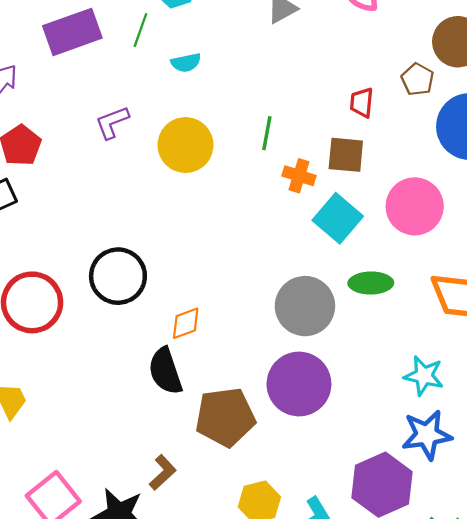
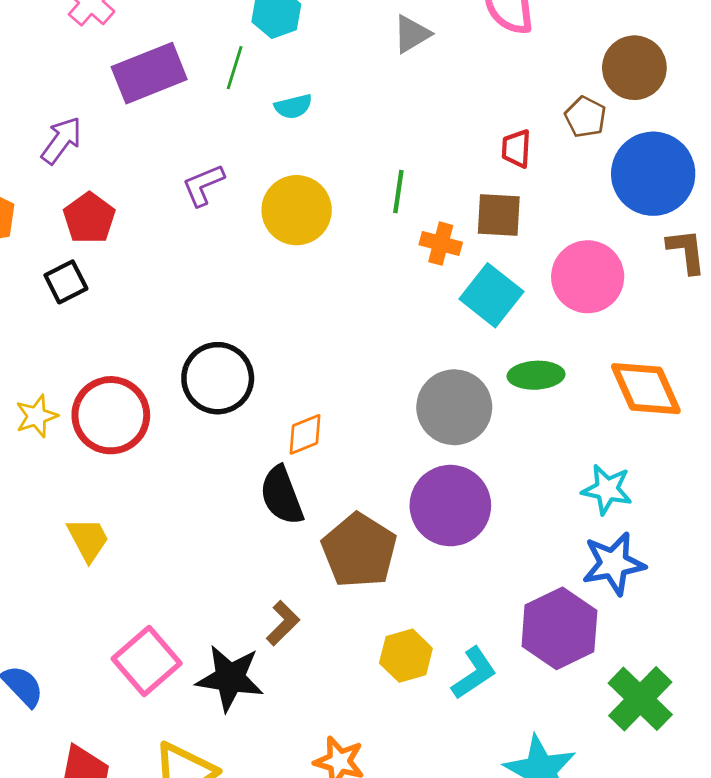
brown pentagon: (225, 417) -> (359, 551), turned -30

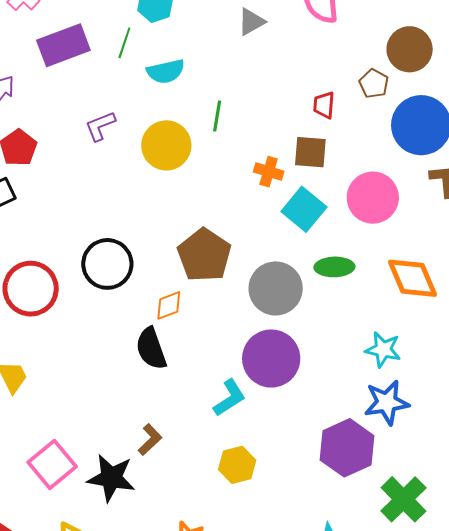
cyan semicircle: (293, 106) -> (166, 71), size x1.4
green line: (398, 192) -> (217, 116), moved
brown pentagon: (359, 551) -> (204, 255), moved
cyan L-shape: (474, 673) -> (230, 398), moved

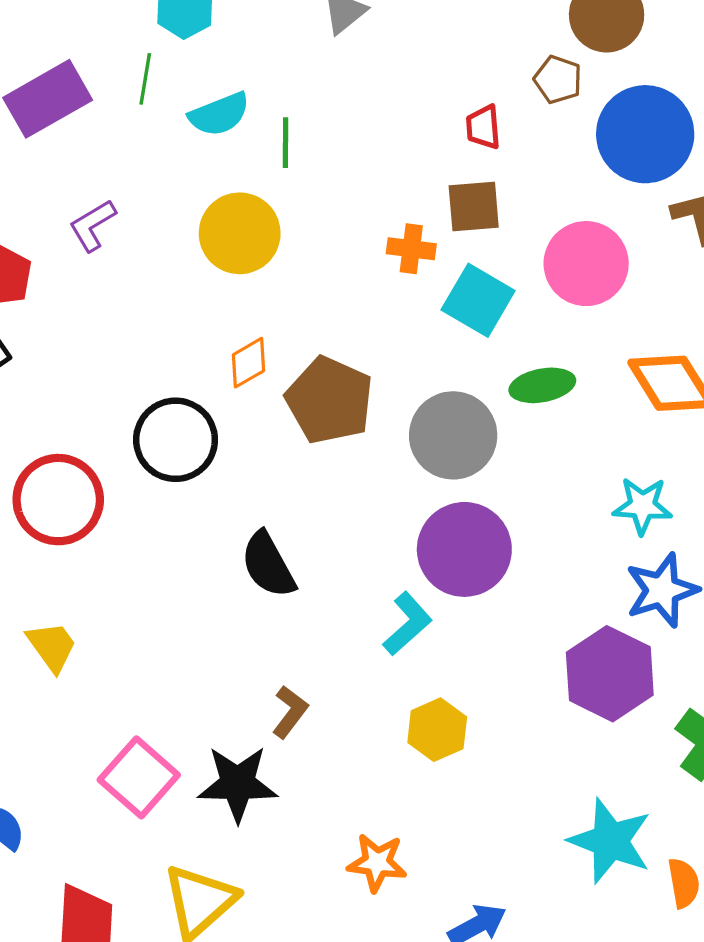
green line: (217, 116) -> (285, 143), moved
purple L-shape: (100, 126) -> (93, 225), moved
orange diamond: (169, 305) -> (249, 363), moved

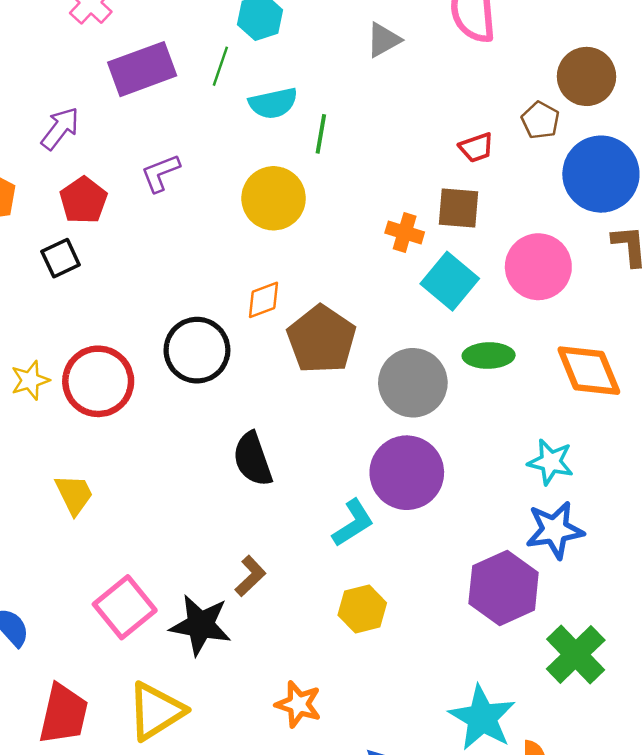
red trapezoid: (483, 127) -> (476, 148), turned -114

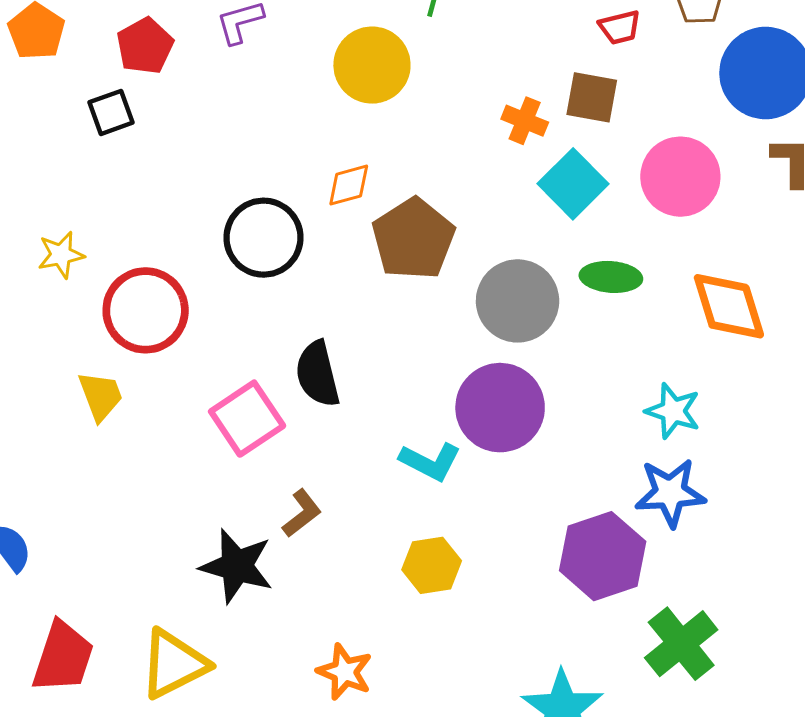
red circle: (98, 381) -> (146, 310), moved
cyan L-shape: (353, 523) -> (430, 462), turned 54
pink square: (125, 607) -> (247, 419), moved

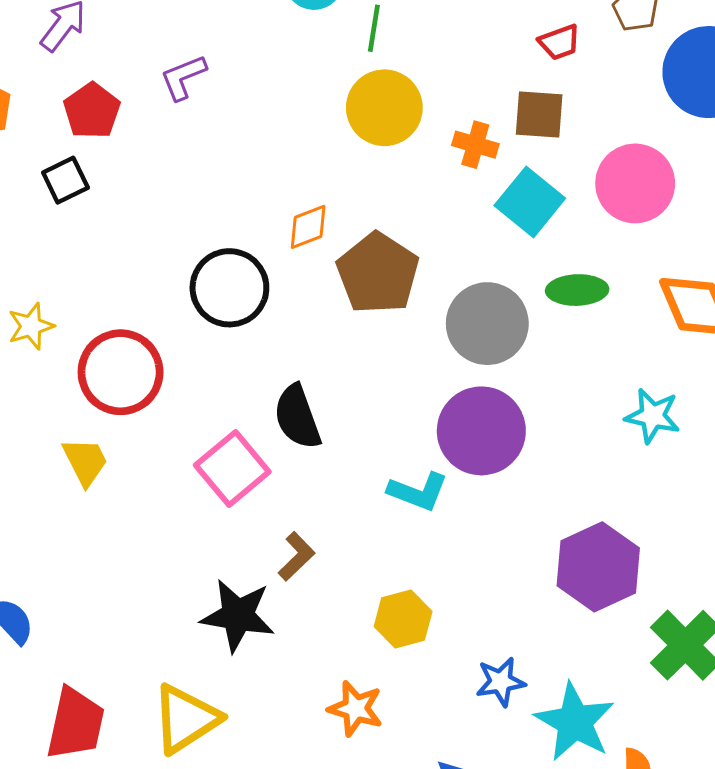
yellow circle: (372, 65) -> (384, 108), moved
blue star: (670, 493) -> (501, 682), moved, size x0.7
yellow hexagon: (432, 565) -> (403, 619), moved

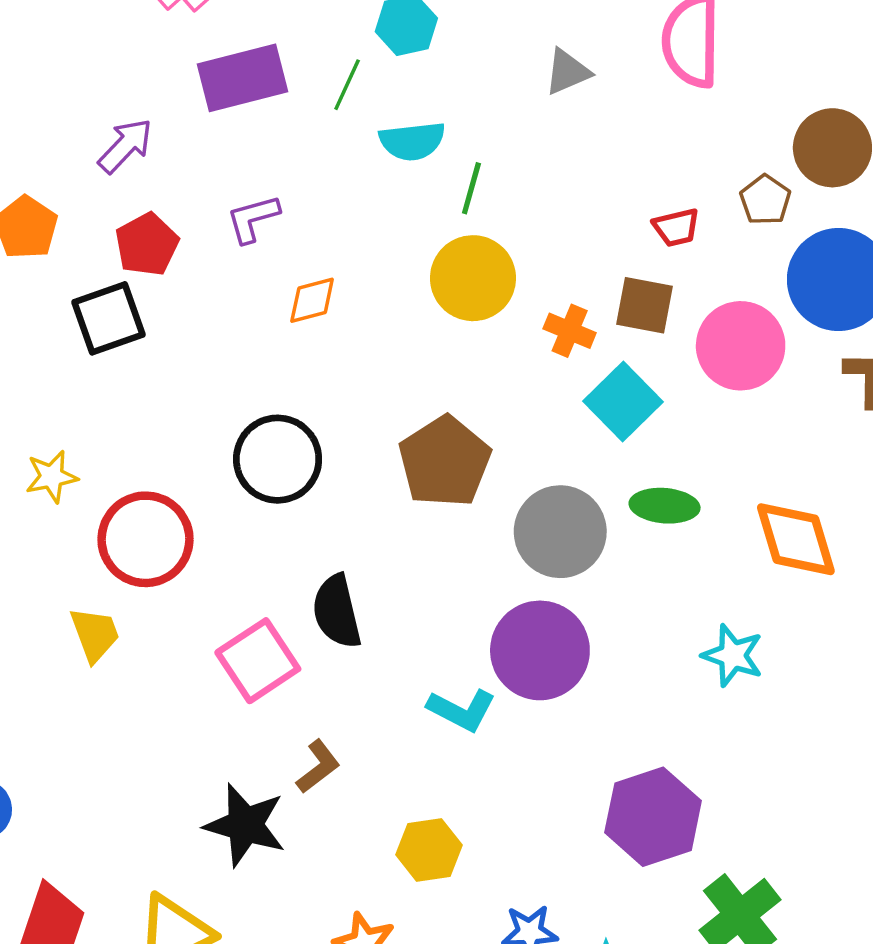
black square: (65, 180) -> (109, 318), size x1.4
pink circle: (635, 183) -> (741, 346), moved
orange diamond: (308, 227) -> (312, 300), moved

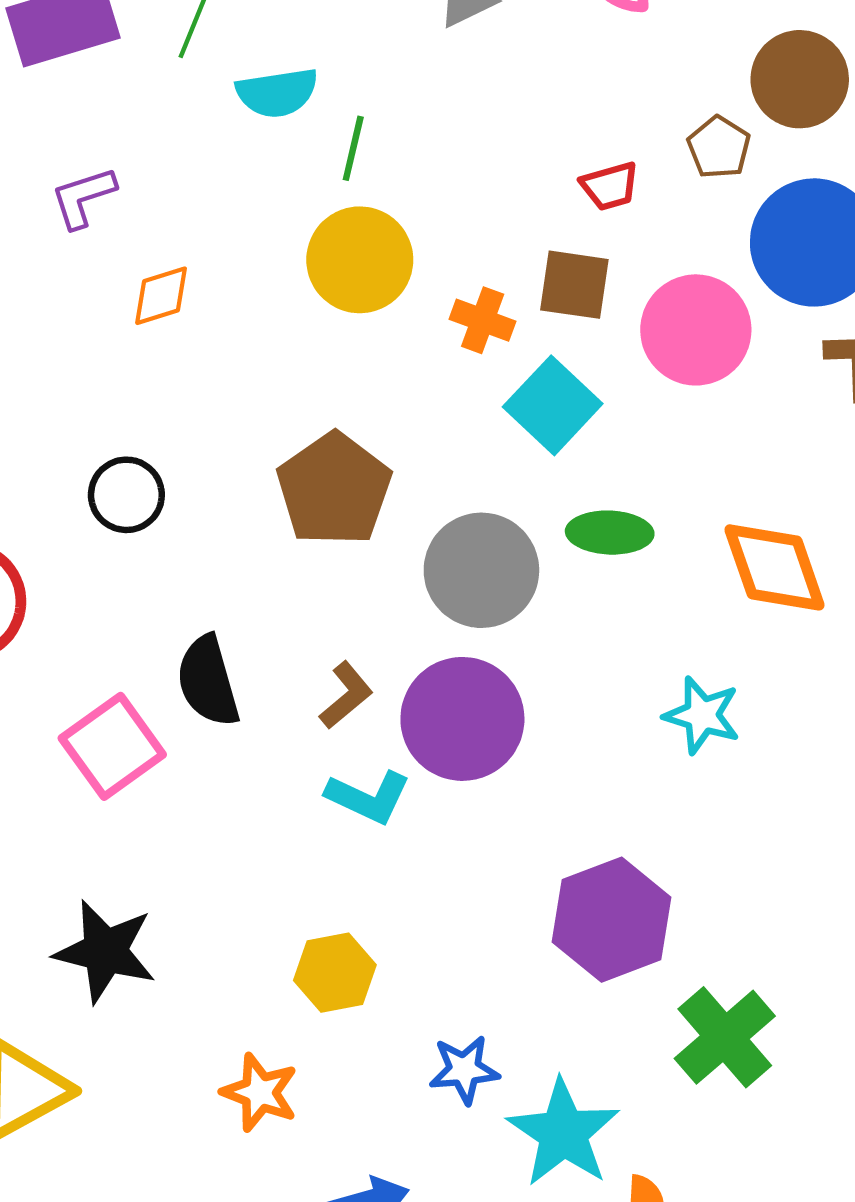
black circle: (278, 459) -> (126, 495), size x0.7
brown L-shape: (318, 767) -> (346, 695), moved

